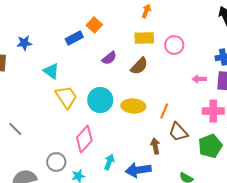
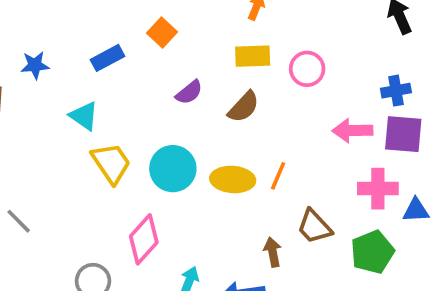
blue rectangle: (74, 38) -> (108, 58), moved
pink arrow: (199, 79) -> (352, 130), size x1.5
orange line: (164, 111) -> (278, 176), moved

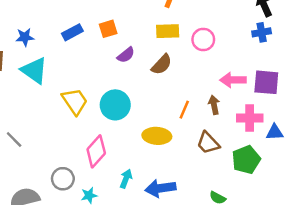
orange square: (162, 33) -> (108, 29), moved, turned 30
blue cross: (396, 91) -> (262, 32), moved
cyan triangle: (84, 116) -> (34, 70), moved, size x1.4
yellow ellipse: (233, 179) -> (157, 136), moved
brown arrow: (273, 252) -> (214, 105), moved

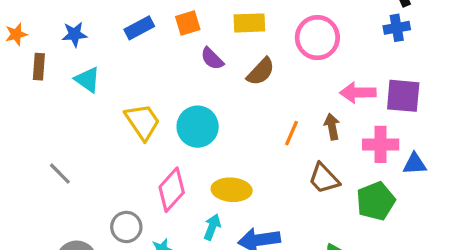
yellow rectangle: (168, 31) -> (249, 23), moved
pink circle: (203, 39) -> (317, 38), size x1.4
purple semicircle: (126, 55) -> (212, 59), turned 84
cyan triangle: (34, 70) -> (87, 80), size x0.7
yellow ellipse: (157, 136) -> (232, 190), moved

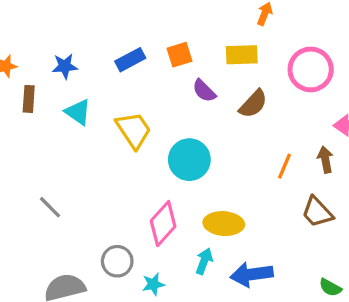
yellow trapezoid: (143, 122) -> (134, 130), moved

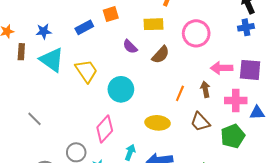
orange square: (179, 55) -> (111, 14), moved
cyan triangle: (78, 112) -> (52, 60), size x1.5
yellow ellipse: (224, 224) -> (158, 123), moved

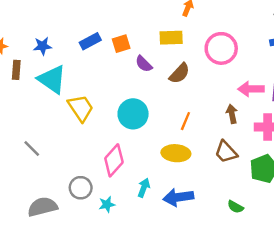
orange square: (111, 14) -> (121, 44), moved
yellow trapezoid: (86, 71) -> (81, 108), moved
orange line: (180, 93) -> (185, 121), moved

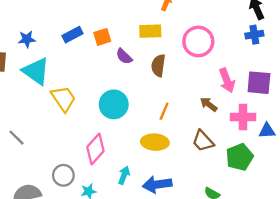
brown semicircle: (179, 73) -> (158, 66), turned 145
pink arrow: (251, 89) -> (227, 80), turned -110
brown arrow: (232, 114) -> (209, 104), turned -42

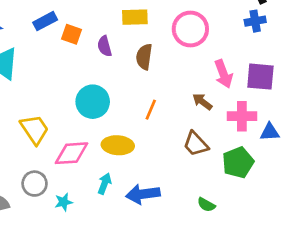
orange square: (102, 37) -> (72, 34), moved, turned 36
purple semicircle: (124, 56) -> (105, 46), turned 30
yellow trapezoid: (63, 99) -> (35, 129), moved
yellow ellipse: (155, 142) -> (118, 145), moved
pink diamond: (95, 149) -> (72, 153), turned 44

